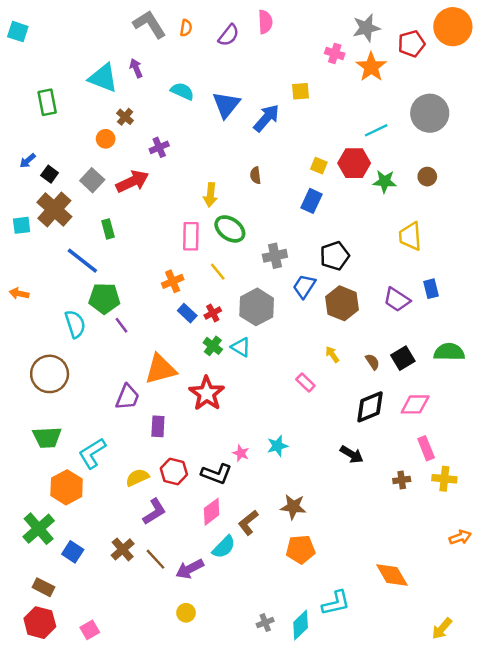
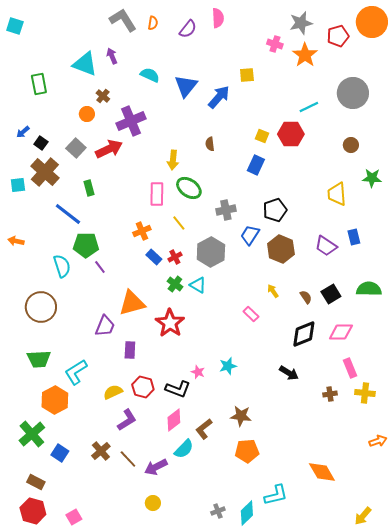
purple cross: (159, 147) -> (131, 121), size x1.8
green star: (385, 181) -> (372, 178), moved

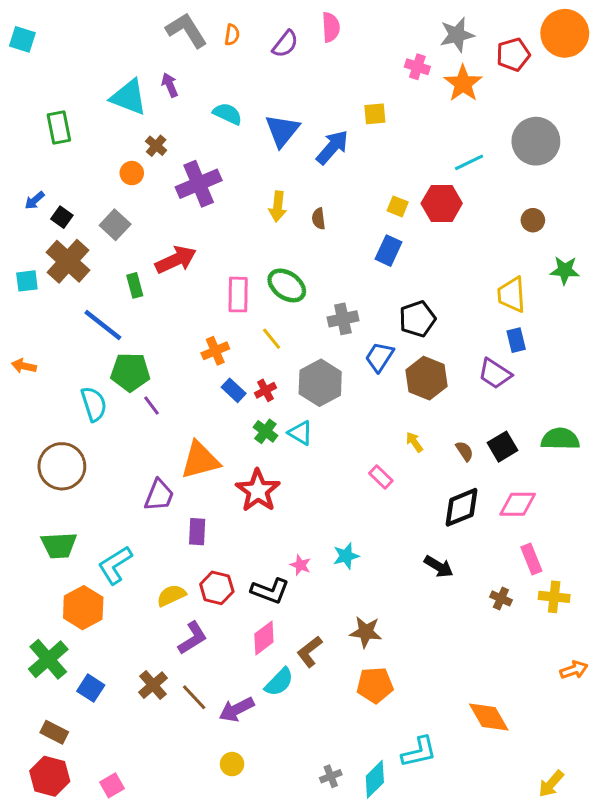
red arrow: (109, 149) -> (176, 260), moved
yellow arrow: (173, 160) -> (278, 206), moved
blue rectangle: (354, 237) -> (516, 340), moved
brown cross: (330, 394) -> (501, 598), turned 32

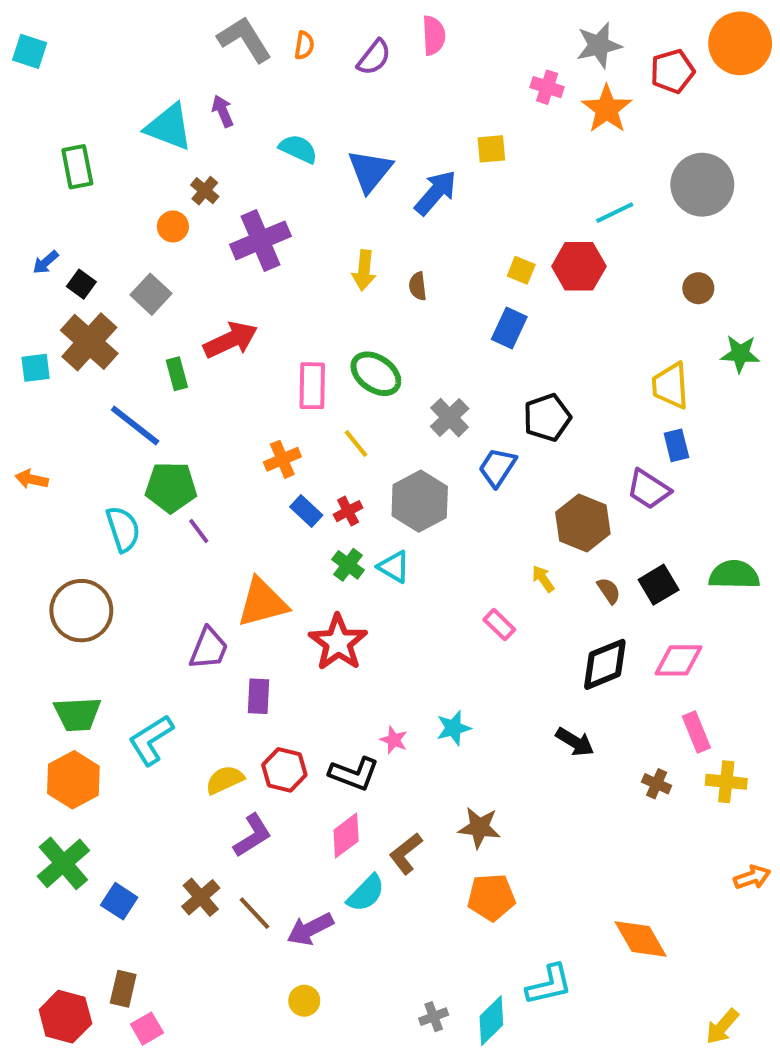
gray cross: (343, 319) -> (450, 418), turned -32
brown hexagon: (427, 378) -> (583, 523), moved
orange hexagon: (83, 608) -> (73, 780), moved
brown rectangle: (54, 732) -> (123, 989), moved, turned 76

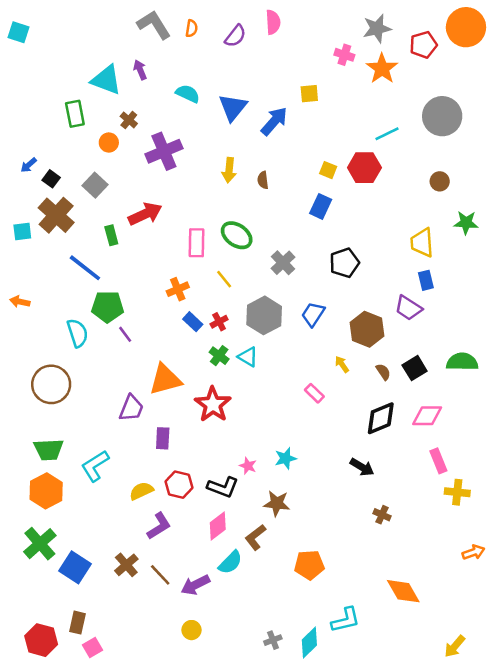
green rectangle: (77, 167) -> (75, 114), moved
blue trapezoid: (497, 467) -> (313, 314), moved
brown cross: (657, 784) -> (382, 515), moved
brown star: (479, 828) -> (277, 503), moved
blue square: (119, 901) -> (75, 567), size x1.4

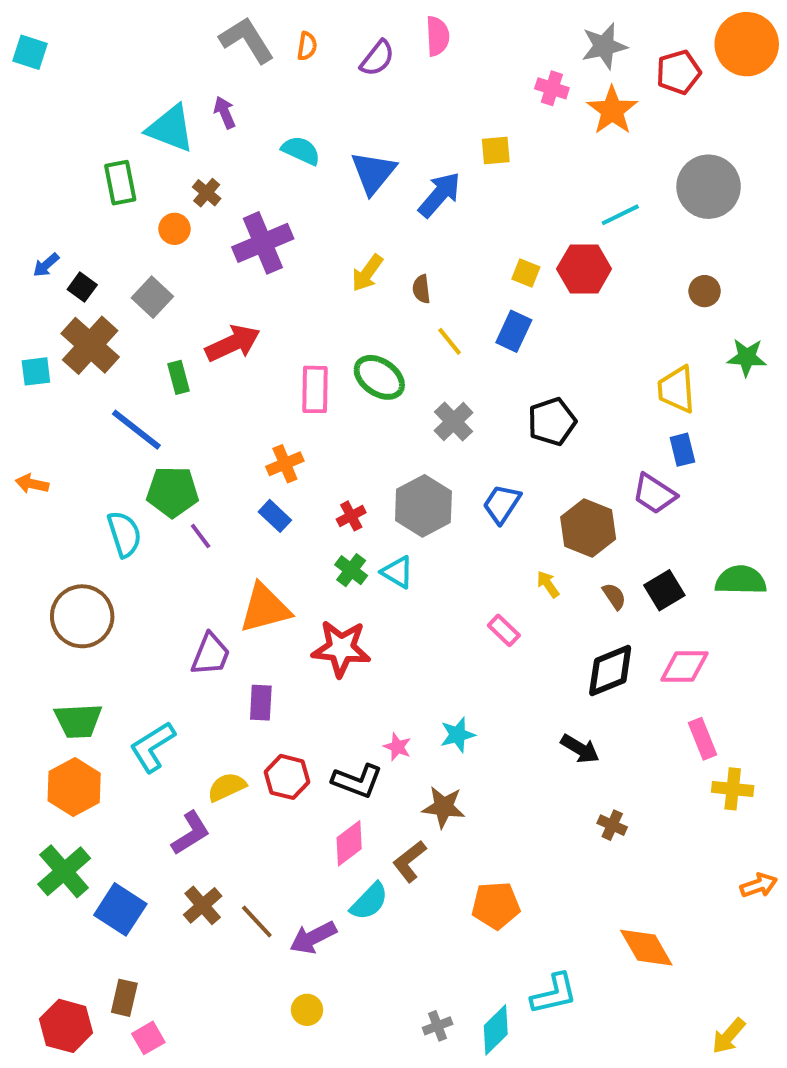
yellow arrow: (229, 170) -> (367, 273), turned 30
yellow line: (224, 279) -> (450, 341), moved
blue rectangle: (193, 322) -> (275, 516), moved
red star: (213, 404) -> (341, 648), turned -30
purple L-shape: (159, 526) -> (191, 833), moved

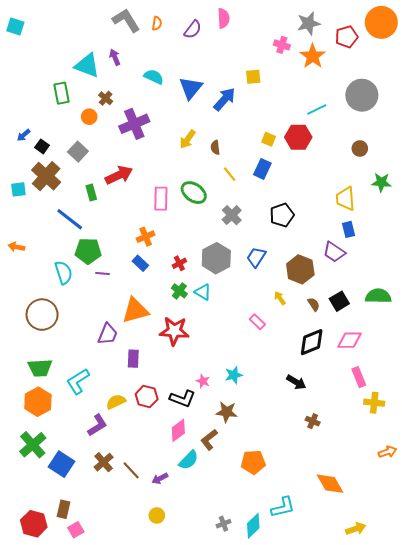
purple line: (201, 536) -> (103, 274), turned -48
purple arrow: (313, 938) -> (160, 479), size x0.7
yellow arrow: (729, 1036) -> (356, 529), moved, turned -150

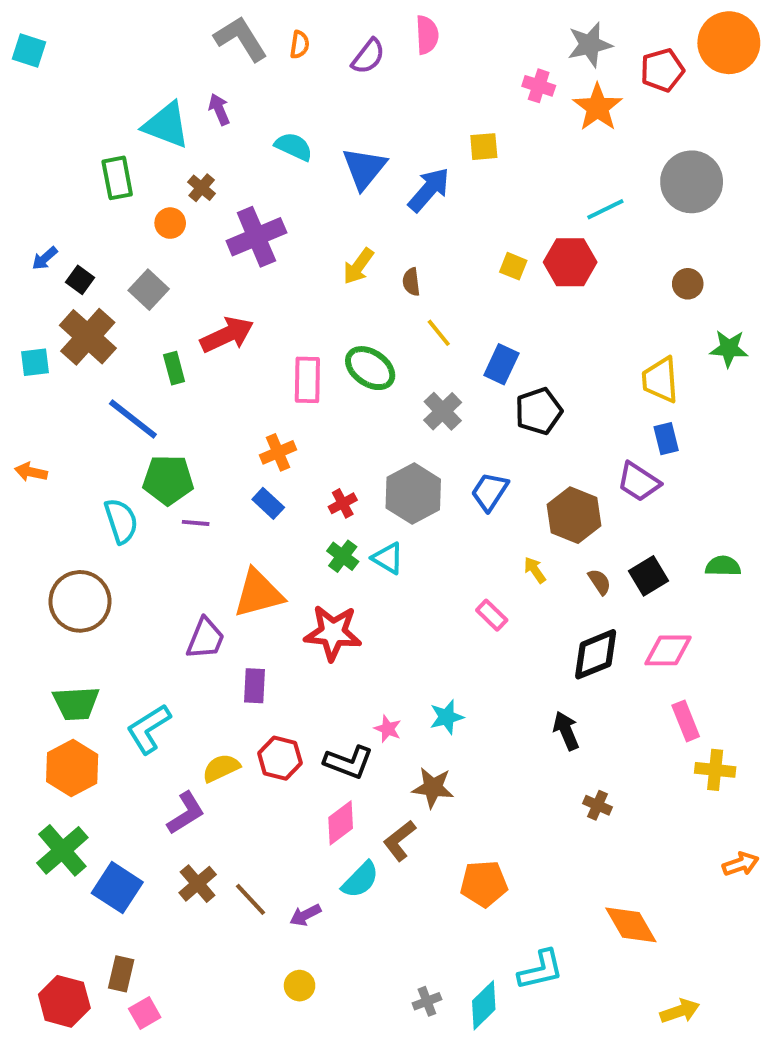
blue rectangle: (262, 169) -> (501, 364), moved
green semicircle: (378, 296) -> (723, 566), size x0.7
black arrow: (296, 382) -> (566, 731), turned -144

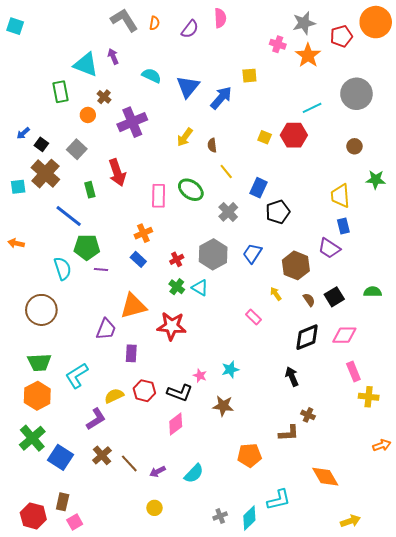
red arrow: (227, 335) -> (117, 173), turned 96
brown L-shape: (400, 841) -> (289, 433), moved, turned -145
cyan semicircle: (360, 880) -> (194, 474), moved

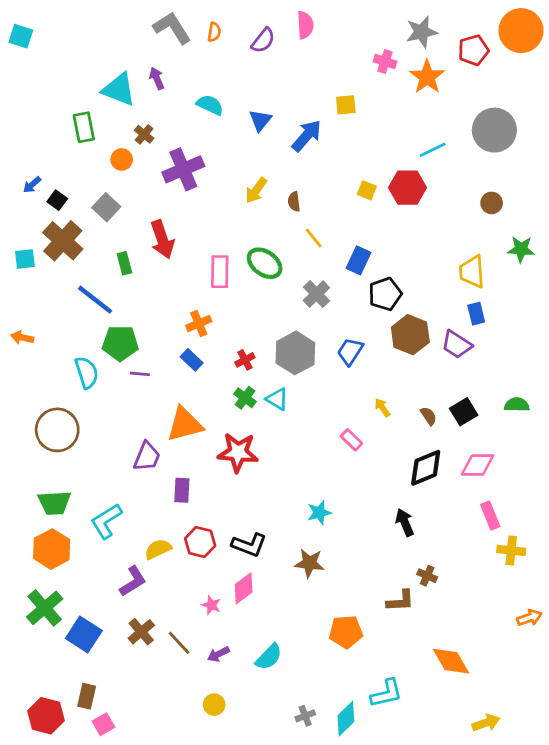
blue triangle: (188, 87) -> (260, 120), size x0.7
brown hexagon: (296, 265) -> (410, 335), moved
pink star: (200, 376) -> (211, 605), moved

